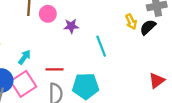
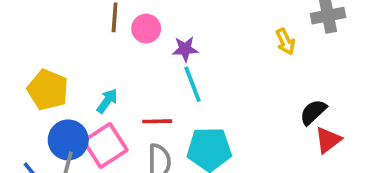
black semicircle: (148, 27) -> (313, 112), moved
cyan line: (101, 46) -> (193, 84), moved

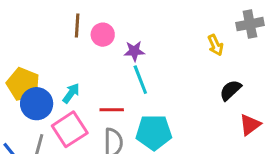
black semicircle: (313, 112) -> (230, 90), moved
blue circle: (68, 140) -> (37, 104), moved

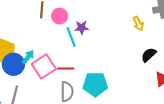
cyan line: (140, 80) -> (71, 37), moved
cyan arrow: (71, 93) -> (28, 57), moved
pink square: (70, 129) -> (44, 66), moved

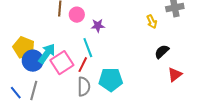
cyan line: (71, 37) -> (88, 48), moved
cyan arrow: (28, 57) -> (47, 54), size x1.5
red line: (66, 69) -> (83, 65), turned -63

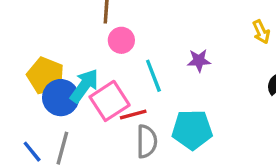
pink circle: (77, 15) -> (121, 40), moved
purple star: (98, 26) -> (199, 61), moved
red line: (83, 65) -> (133, 114), moved, turned 49

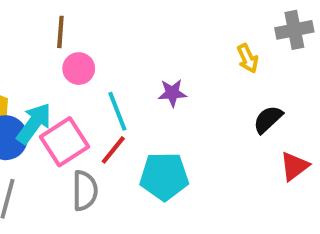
red line: (133, 114) -> (113, 150), moved, turned -36
gray semicircle: (147, 141) -> (85, 191), moved

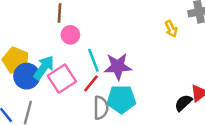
purple star: (172, 93) -> (118, 66), moved, size x1.6
black semicircle: (268, 119) -> (183, 103), moved
gray semicircle: (85, 191) -> (101, 108), moved

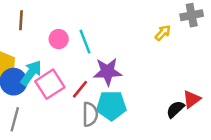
brown line: (59, 13) -> (21, 20), moved
yellow arrow: (171, 29) -> (163, 33), turned -112
cyan line: (93, 60) -> (85, 42), moved

